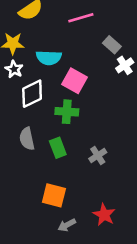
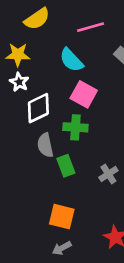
cyan semicircle: (49, 58) -> (71, 60), moved, turned 45
gray semicircle: (27, 139) -> (45, 145), moved
gray arrow: (67, 225) -> (62, 248), moved

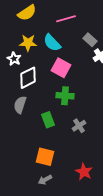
yellow star: (18, 55) -> (28, 43), moved
green cross: (75, 127) -> (65, 96), moved
gray semicircle: (45, 145) -> (20, 105), moved, turned 30

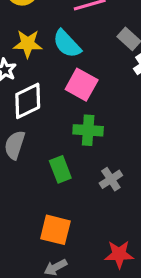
red star: (84, 172) -> (119, 254), turned -30

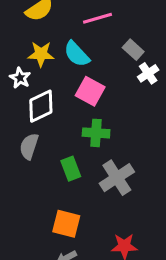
gray cross: (111, 179) -> (117, 178), size x1.6

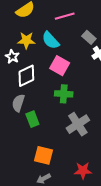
green rectangle: (71, 169) -> (32, 119), moved

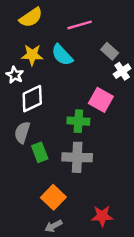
pink square: (60, 66) -> (101, 100), moved
gray cross: (78, 124) -> (77, 157), moved, turned 35
orange square: (44, 155) -> (53, 197), turned 30

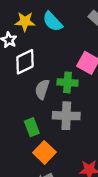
gray semicircle: (22, 132) -> (42, 89), moved
green rectangle: (40, 152) -> (32, 127), moved

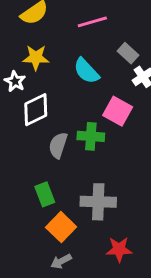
cyan semicircle: (53, 22) -> (86, 71), moved
gray cross: (66, 116) -> (98, 202), moved

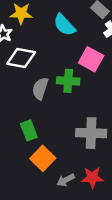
white diamond: (36, 110) -> (21, 58), turned 36
gray cross: (98, 202) -> (91, 133), moved
gray arrow: (61, 261) -> (66, 180), moved

